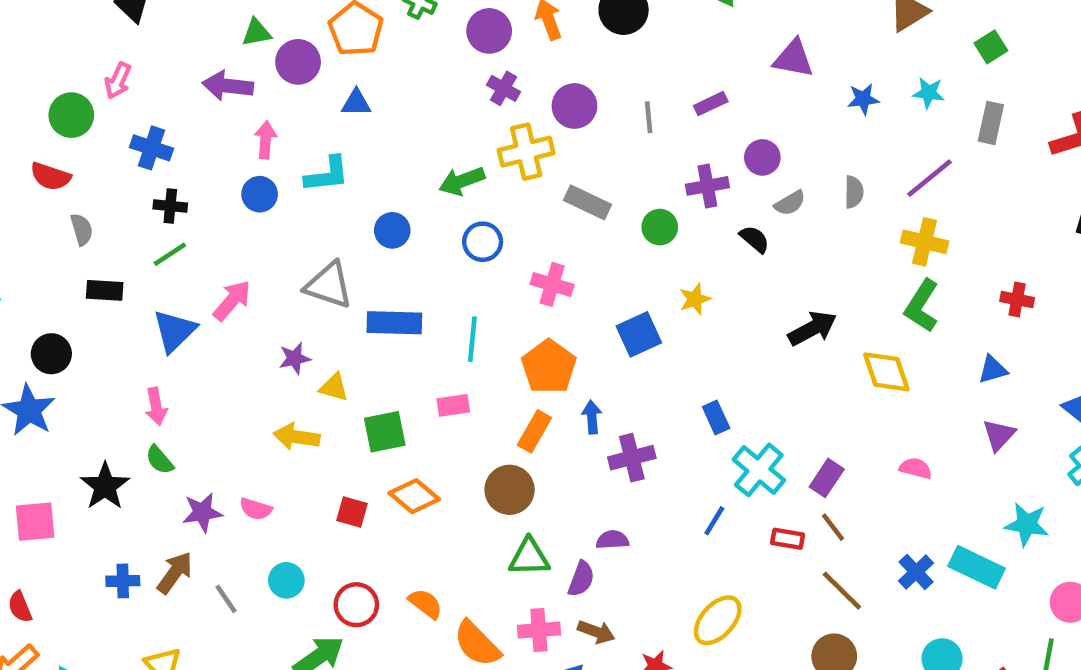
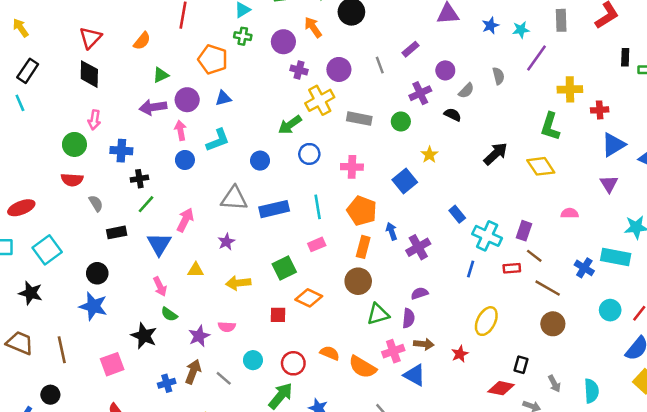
purple circle: (298, 62) -> (187, 100), moved
cyan star: (929, 93) -> (521, 30), moved
yellow cross: (925, 242) -> (570, 89), moved
blue triangle: (993, 370) -> (613, 145), moved, size x1.5
yellow triangle: (334, 387) -> (196, 270), moved

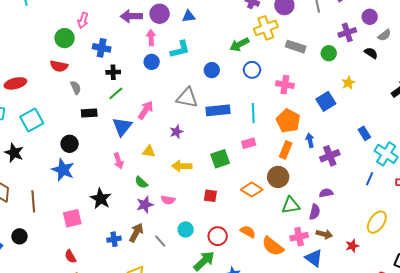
orange diamond: (309, 298) -> (252, 190), moved
green semicircle: (169, 314) -> (141, 182), moved

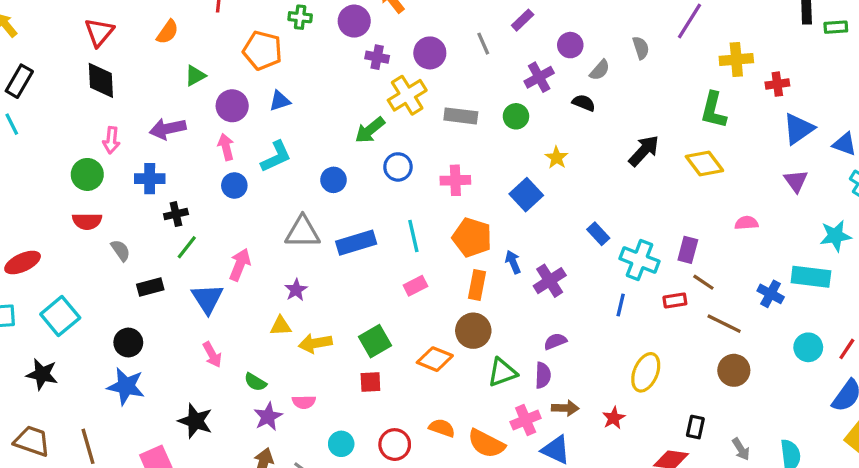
purple arrow: (131, 16) -> (168, 129), moved
yellow triangle: (149, 151) -> (281, 326), moved
green square: (220, 159) -> (375, 341), moved

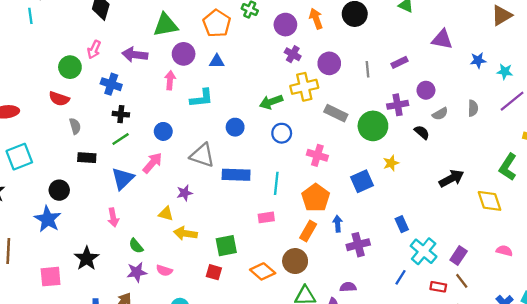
green triangle: (195, 76) -> (165, 25), size x1.6
green circle: (516, 116) -> (373, 126), size x1.6
blue circle: (234, 185) -> (163, 131), moved

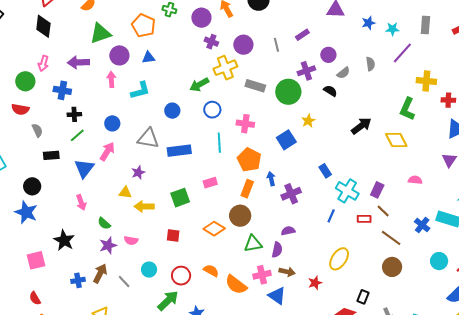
cyan line: (276, 183) -> (219, 143), moved
green square: (226, 246) -> (180, 198), moved

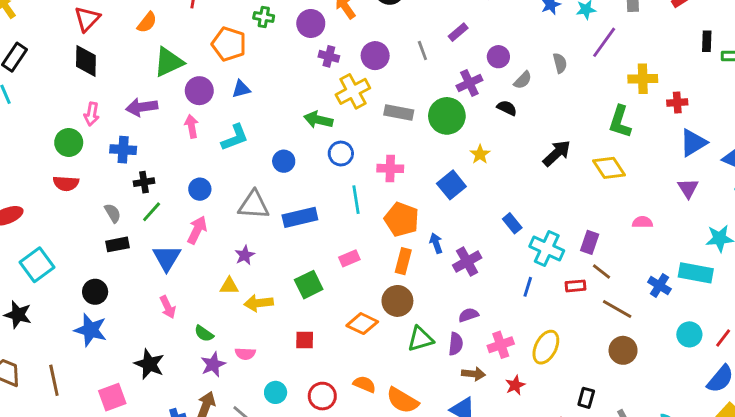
green arrow: (199, 85) -> (318, 120), turned 48
gray semicircle: (37, 130) -> (113, 213), moved
pink cross: (262, 275) -> (501, 345), moved

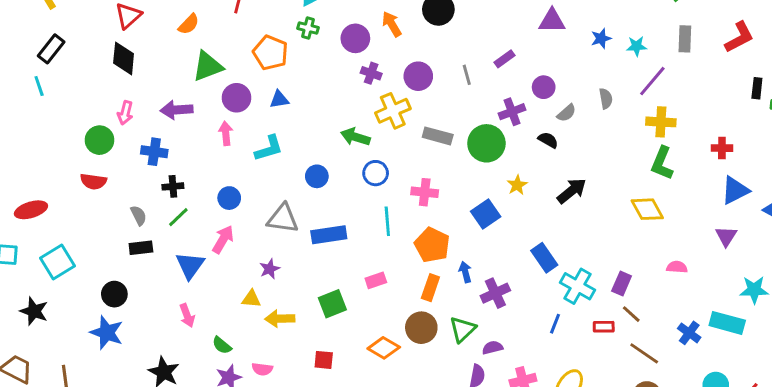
yellow cross: (643, 79) -> (661, 122), moved
black arrow: (557, 153) -> (572, 191), moved
blue rectangle: (512, 223) -> (544, 258), size x1.4
green triangle: (420, 339) -> (463, 329), moved, turned -32

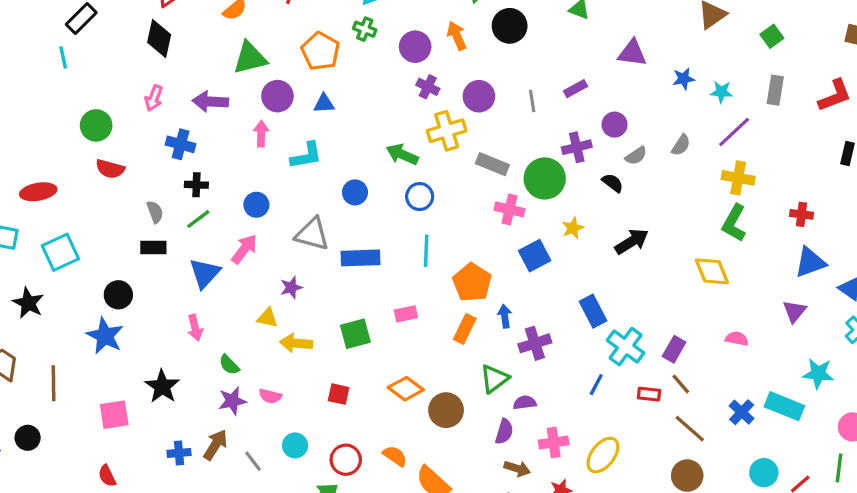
gray semicircle: (606, 99) -> (681, 145), turned 36
green circle: (100, 140) -> (96, 125), moved
pink cross: (425, 192) -> (509, 209), moved
brown circle: (421, 328) -> (446, 410), moved

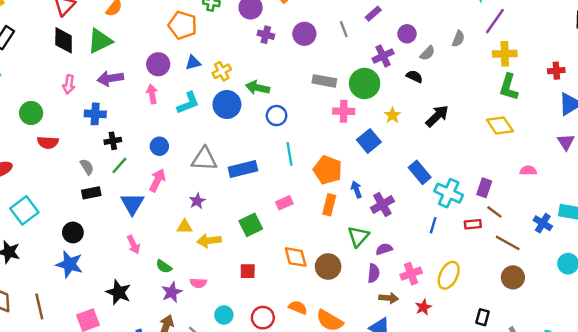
green triangle: (250, 58) -> (100, 41), moved
yellow cross: (447, 131) -> (222, 71), moved, size x0.7
blue circle: (355, 192) -> (227, 104), moved, size x1.5
orange diamond: (406, 389) -> (296, 257), turned 50

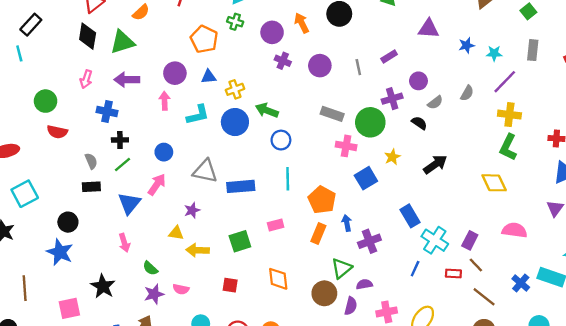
pink semicircle: (528, 171) -> (515, 230), size x1.5
brown circle: (328, 266) -> (324, 293), moved

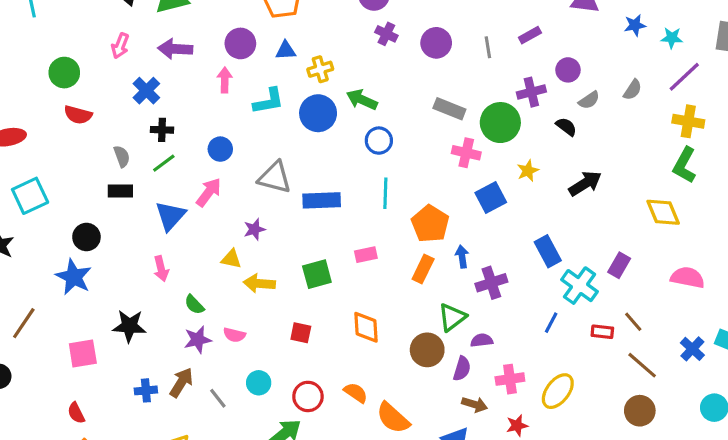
blue cross: (107, 111) -> (146, 91), turned 30
purple rectangle: (470, 240) -> (619, 265), moved
black star: (103, 286) -> (129, 326), turned -30
brown line: (25, 288) -> (24, 323), turned 35

